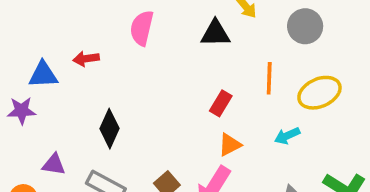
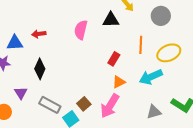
pink semicircle: (142, 28) -> (81, 30), moved
black diamond: (109, 129) -> (40, 69), moved
cyan arrow: (287, 136) -> (151, 77), size x1.6
purple triangle: (54, 164) -> (21, 93), turned 48

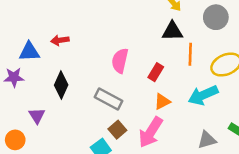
black triangle: (111, 20) -> (172, 31), moved
pink semicircle: (81, 30) -> (120, 61), moved
gray rectangle: (50, 105) -> (108, 99), moved

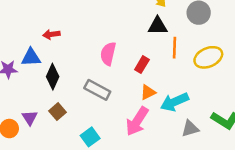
blue triangle: (29, 52) -> (31, 57), moved
cyan arrow: (203, 95) -> (175, 102), moved
purple triangle: (37, 116) -> (30, 118), moved
brown square: (117, 130) -> (57, 112), moved

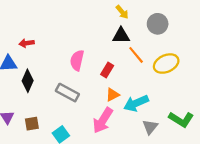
orange line: (175, 48) -> (136, 55), turned -42
brown square: (57, 112) -> (32, 124), moved, turned 32
gray triangle: (190, 129) -> (150, 127), turned -35

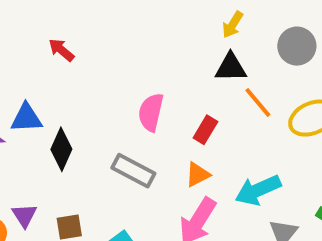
yellow arrow: (122, 12) -> (233, 25), turned 72
red arrow: (27, 43) -> (61, 50), moved, turned 48
orange triangle: (112, 95) -> (198, 175), moved

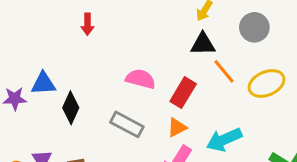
red arrow: (61, 50) -> (87, 24), moved, turned -130
pink semicircle: (151, 112) -> (141, 79), turned 92
red rectangle: (205, 130) -> (183, 93), size x1.4

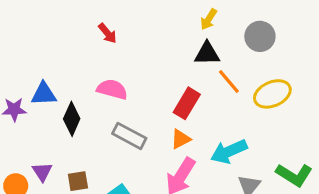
red arrow: (87, 24) -> (107, 33), moved, turned -40
pink semicircle: (141, 79) -> (112, 89), moved

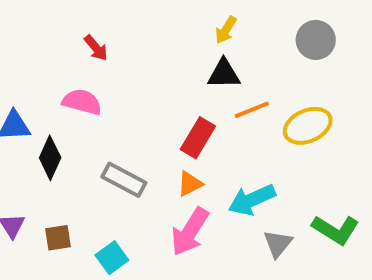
gray circle: (260, 36) -> (316, 40), moved
orange line: (229, 82) -> (252, 110), turned -72
pink semicircle: (112, 89) -> (82, 102), moved

